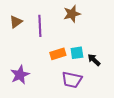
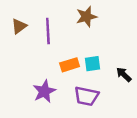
black arrow: (94, 60) -> (124, 74), moved
purple star: (20, 75) -> (44, 91), moved

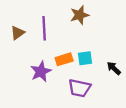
brown triangle: (19, 26) -> (18, 33), moved
purple star: (44, 91) -> (41, 72), moved

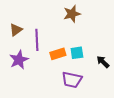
purple line: (44, 28) -> (37, 40), moved
purple star: (41, 72) -> (19, 60), moved

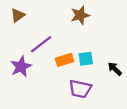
brown triangle: (16, 30) -> (18, 15), moved
purple line: (37, 40) -> (41, 44), turned 55

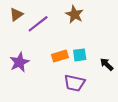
brown star: (80, 15) -> (75, 14), turned -30
purple line: (41, 44) -> (38, 24), moved

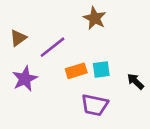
brown triangle: (16, 14) -> (18, 38), moved
purple line: (38, 24) -> (53, 47), moved

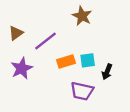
black arrow: (135, 81) -> (107, 72), moved, turned -112

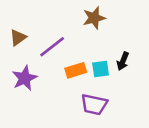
brown star: (82, 16) -> (94, 18), turned 30
black arrow: (107, 72) -> (123, 61), moved

